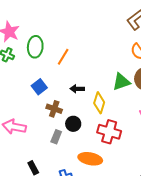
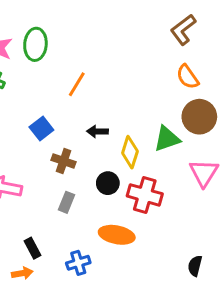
green ellipse: (35, 47) -> (35, 44), moved
green triangle: (121, 82) -> (167, 139), moved
black circle: (73, 124) -> (108, 183), moved

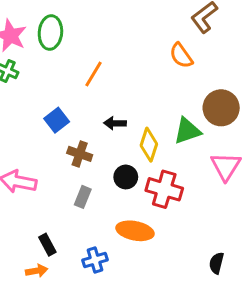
orange semicircle: (188, 77) -> (181, 56), moved

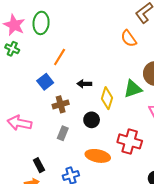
orange line: (93, 74) -> (60, 57), moved
brown cross: (80, 154) -> (61, 104), turned -35
red cross: (164, 189) -> (130, 141), moved

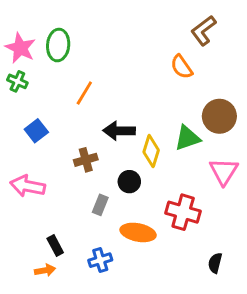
blue square: (45, 82) -> (36, 131), moved
black arrow: (84, 84) -> (119, 131), size x1.5
gray rectangle: (63, 133) -> (100, 205), moved

